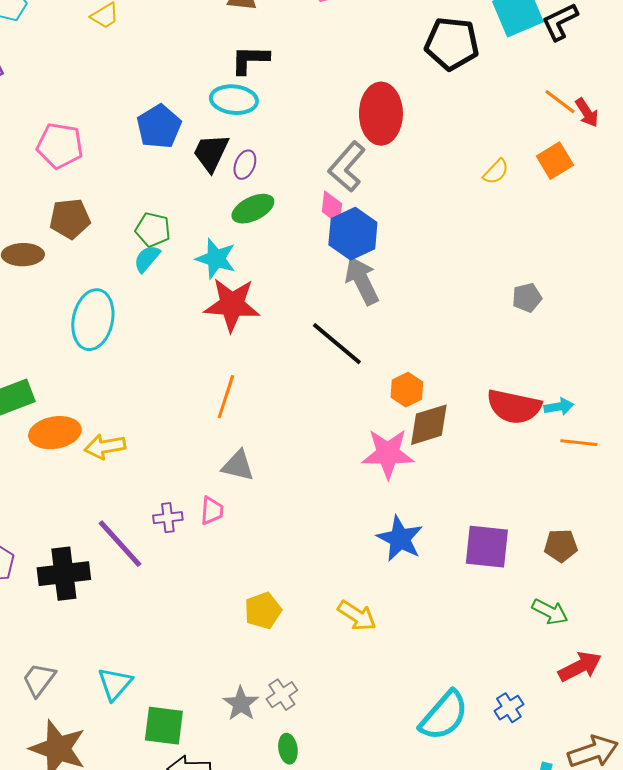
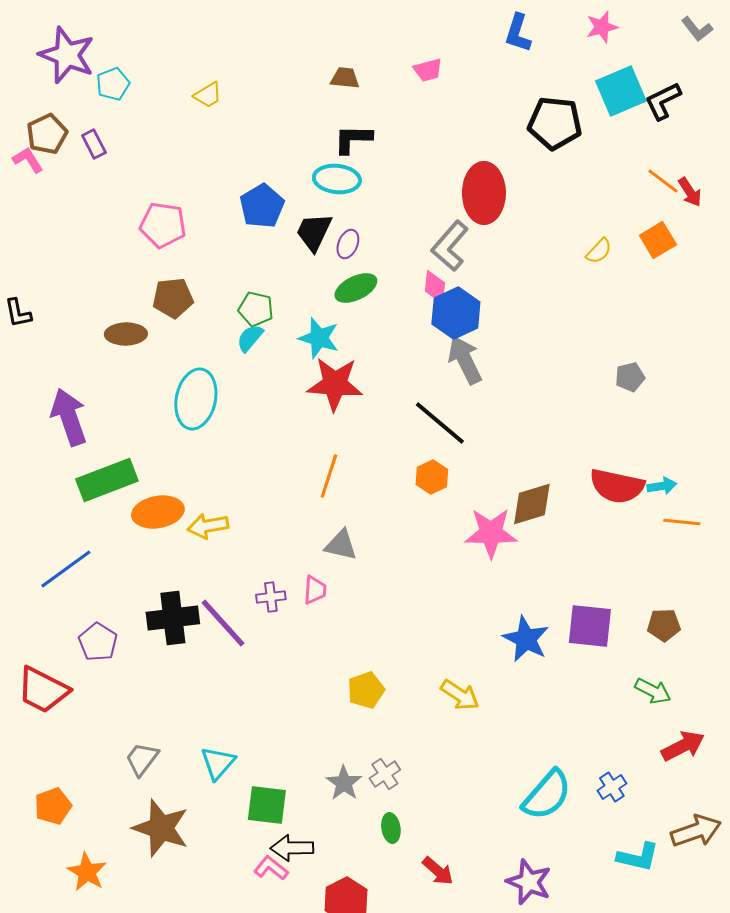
orange hexagon: (407, 390) -> (432, 477), moved
blue star: (400, 539) -> (526, 639), moved
black cross: (64, 574) -> (173, 618), moved

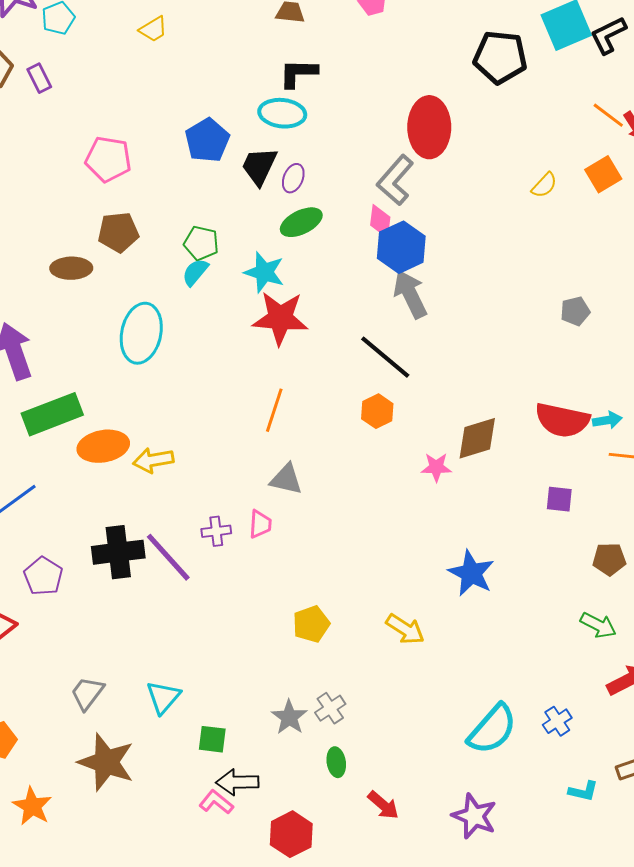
pink star: (491, 533) -> (436, 467), size x0.6
purple square: (590, 626) -> (559, 499), moved, size x0.6
green square: (267, 805) -> (212, 739), size x0.7
cyan L-shape: (638, 857) -> (583, 791), size x0.7

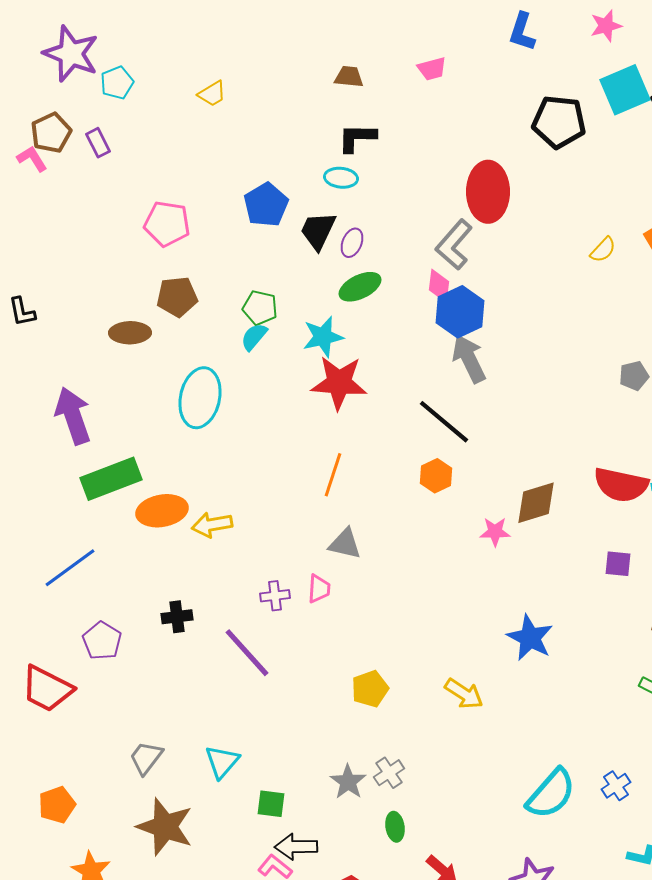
cyan ellipse: (282, 113) -> (341, 178), size x0.7
cyan star: (264, 272) -> (323, 337), turned -30
black cross: (118, 552) -> (177, 617), size x0.6
purple line: (168, 557) -> (247, 653), moved

